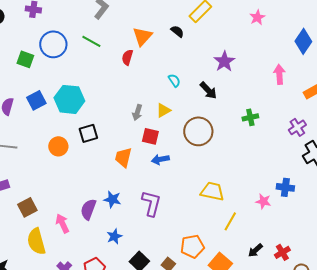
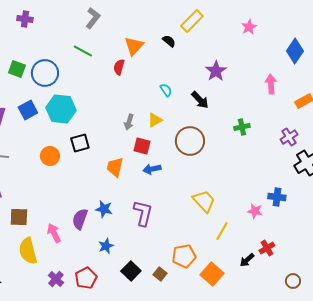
blue circle: (53, 44) -> (45, 73), moved
yellow trapezoid: (212, 191) -> (204, 201), turned 35
brown square: (27, 207) -> (19, 217), turned 30
red cross: (282, 252) -> (267, 248), moved

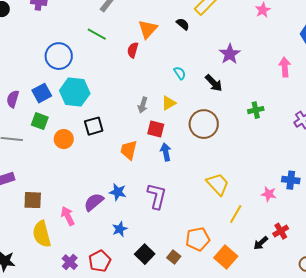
green square: (17, 69) -> (40, 121), moved
blue arrow: (152, 169) -> (166, 152), turned 90
purple semicircle: (80, 219) -> (94, 202), turned 30

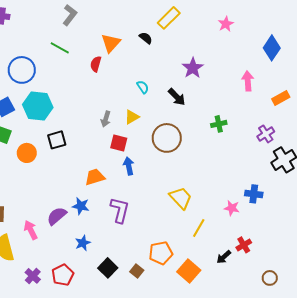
orange trapezoid: (129, 150) -> (95, 177), moved, turned 60

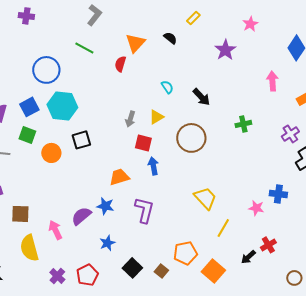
yellow rectangle: (169, 18) -> (193, 18), size x0.6
purple star: (193, 68) -> (225, 50), moved

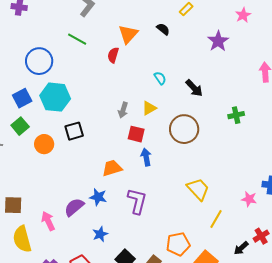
green square: (27, 135) -> (20, 126), turned 30

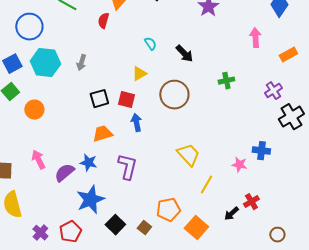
gray arrow: (123, 110) -> (81, 63), moved
black square: (74, 131) -> (99, 99), moved
pink arrow: (48, 221) -> (38, 160), moved
blue star: (100, 234) -> (90, 200), size x1.8

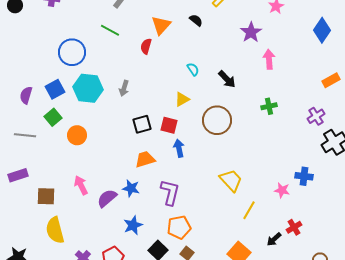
pink arrow: (255, 38) -> (269, 59), moved
blue star: (90, 200) -> (133, 225), size x0.7
orange pentagon: (168, 210) -> (179, 227), moved

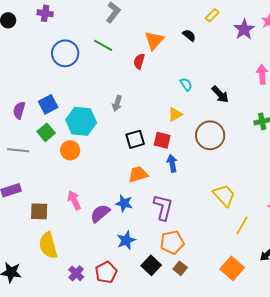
purple star: (251, 32) -> (244, 29), moved
blue circle: (72, 52) -> (65, 53), moved
cyan hexagon: (88, 88) -> (81, 121), moved

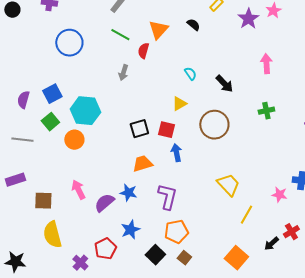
green line: (103, 45) -> (120, 35), moved
gray arrow: (117, 103) -> (123, 73), moved
red pentagon: (106, 272) -> (105, 249), moved

